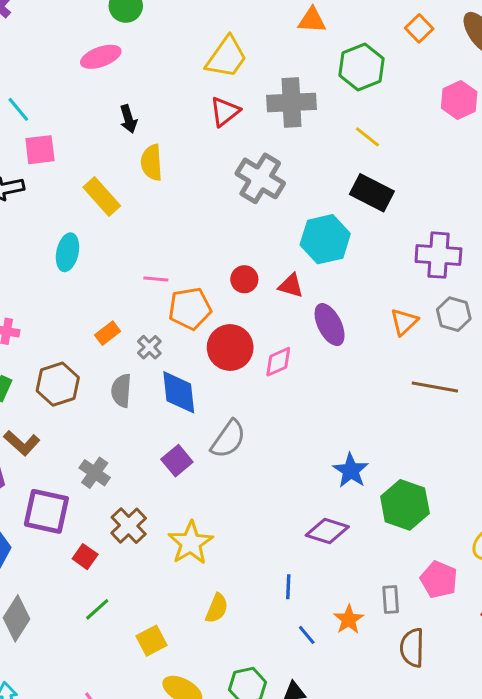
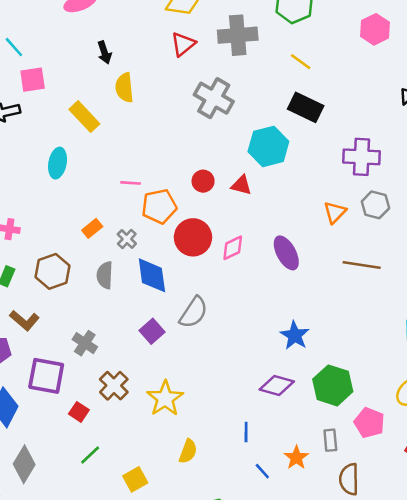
purple ellipse: (330, 325) -> (286, 253), moved
green hexagon: (405, 505) -> (333, 385), moved

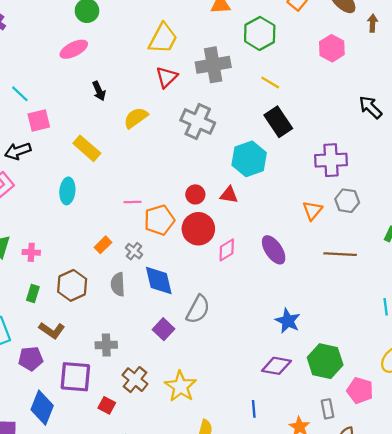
yellow semicircle: (124, 88) -> (136, 118), moved, turned 65
black rectangle: (306, 107) -> (278, 122), turned 36
red circle: (193, 237) -> (198, 229), moved
gray cross: (85, 343) -> (106, 345), turned -30

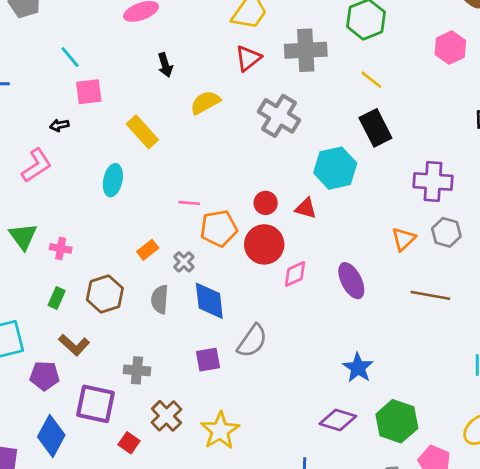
black arrow: (18, 151) -> (59, 125), size x0.6
purple square: (164, 329) -> (208, 360), turned 30

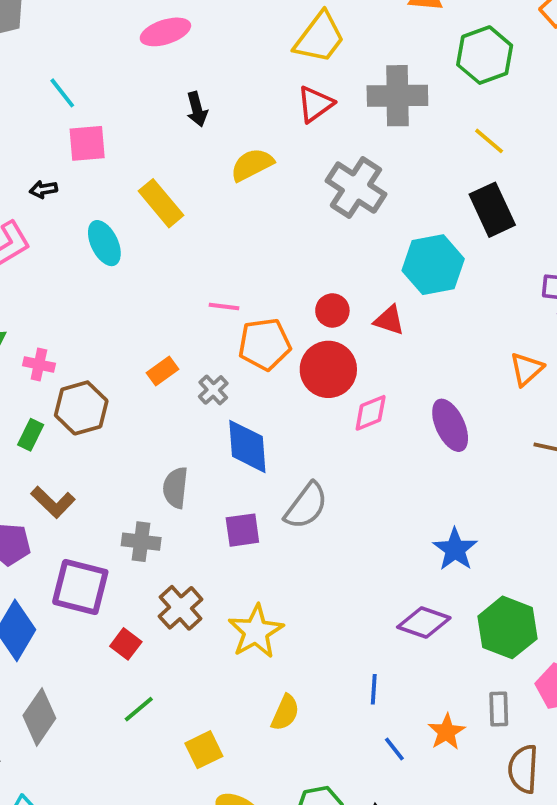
cyan ellipse: (113, 180) -> (104, 243), moved, turned -40
brown hexagon: (105, 294) -> (81, 408), moved
gray semicircle: (160, 299) -> (175, 488), moved

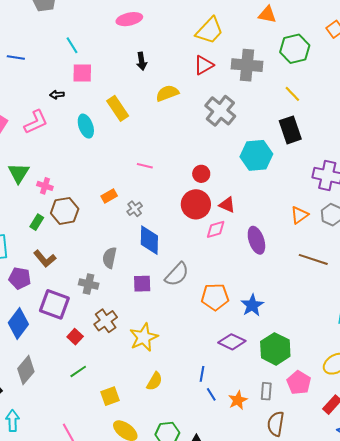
red triangle: (389, 320) -> (227, 205), moved
orange pentagon: (264, 344) -> (215, 297), moved
blue line: (394, 749) -> (211, 394), moved

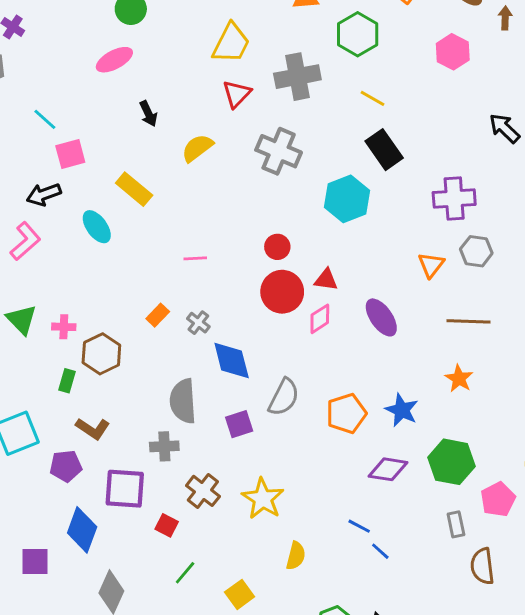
black arrow: (57, 95) -> (44, 194), size x1.6
gray semicircle: (110, 258) -> (183, 401), size x1.4
blue line: (202, 374) -> (359, 526), turned -56
pink pentagon: (299, 383) -> (498, 499), turned 30
orange star: (238, 400) -> (459, 379), moved

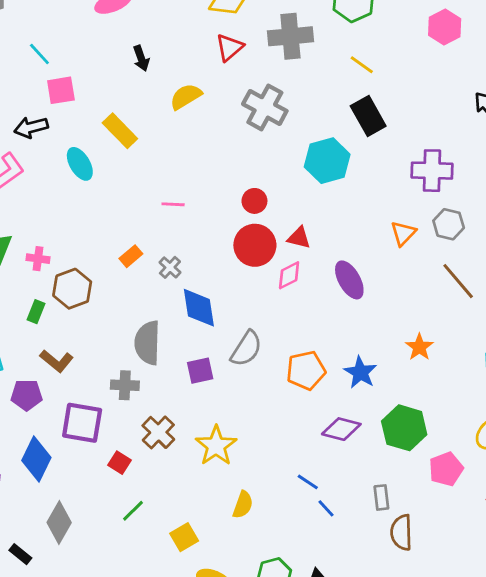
brown line: (469, 321) -> (458, 281), moved, turned 42
gray rectangle: (456, 524) -> (381, 497), moved
brown semicircle: (482, 566) -> (401, 532), moved

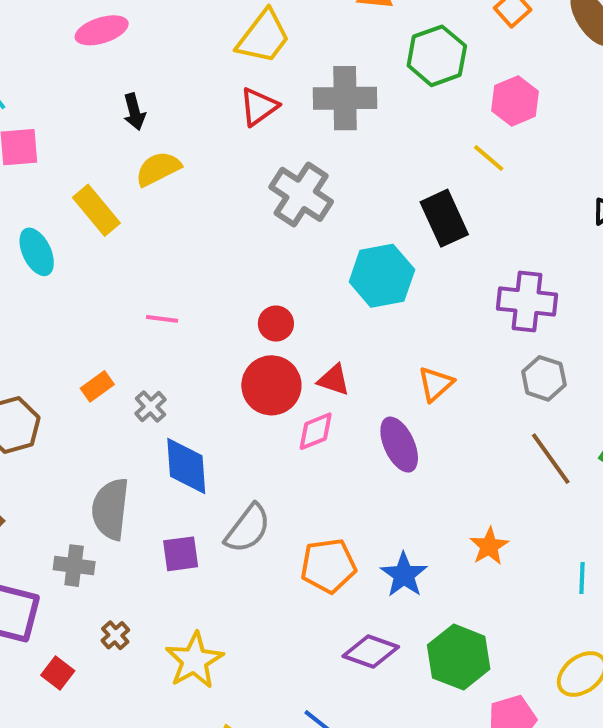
pink hexagon: (445, 27) -> (515, 101), moved
yellow line: (362, 65) -> (489, 158), moved
yellow semicircle: (186, 97) -> (158, 169), moved
orange triangle: (403, 233) -> (436, 384), moved
brown cross: (158, 432) -> (115, 635), size x0.6

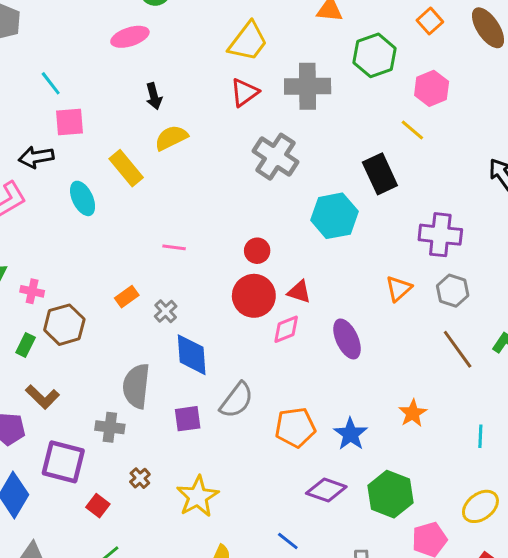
orange triangle: (436, 384) -> (399, 289), moved

